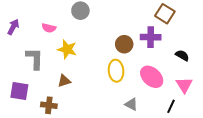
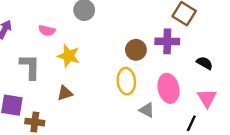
pink ellipse: (152, 77) -> (168, 88), turned 35
gray triangle: (131, 104) -> (147, 110), moved
brown cross: (49, 105) -> (35, 122), moved

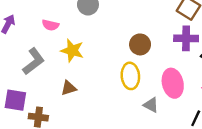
purple cross: (167, 41) -> (186, 38), moved
gray L-shape: (30, 67) -> (34, 61), turned 52

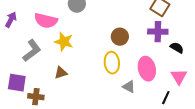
pink semicircle: (50, 25) -> (46, 21), size x1.6

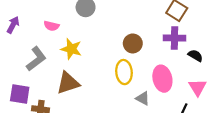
pink semicircle: (46, 21) -> (52, 26), size x0.6
brown triangle: (61, 73) -> (68, 83), size x1.6

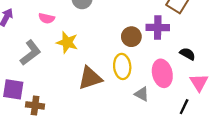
purple cross: (175, 38) -> (158, 28), moved
black semicircle: (195, 56) -> (188, 54), moved
brown triangle: (68, 83) -> (90, 78), moved

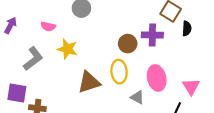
black semicircle: (188, 54) -> (187, 29), moved, turned 64

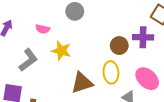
pink ellipse: (157, 78) -> (147, 79), turned -35

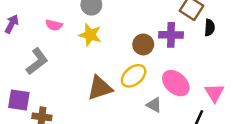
yellow star: (61, 51) -> (90, 35), moved
yellow ellipse: (111, 72) -> (134, 76), turned 55

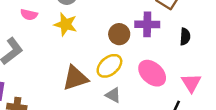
black semicircle: (210, 28) -> (185, 37), moved
gray triangle: (154, 105) -> (113, 95), moved

